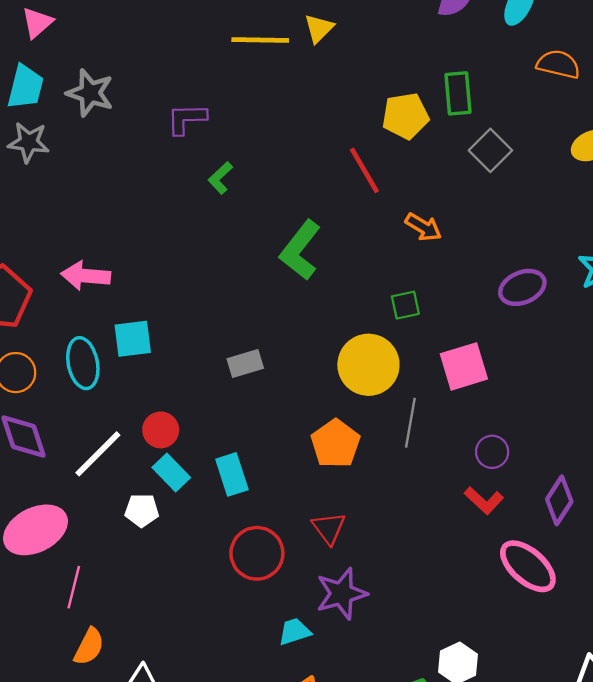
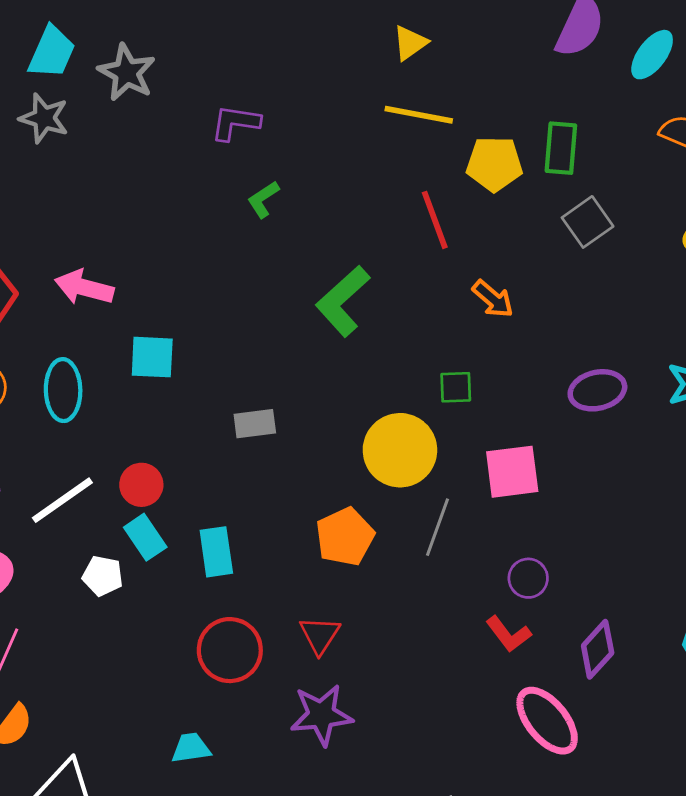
yellow line: (260, 40) -> (419, 115), moved
cyan square: (133, 339) -> (152, 357), moved
cyan trapezoid: (295, 632) -> (191, 748), moved

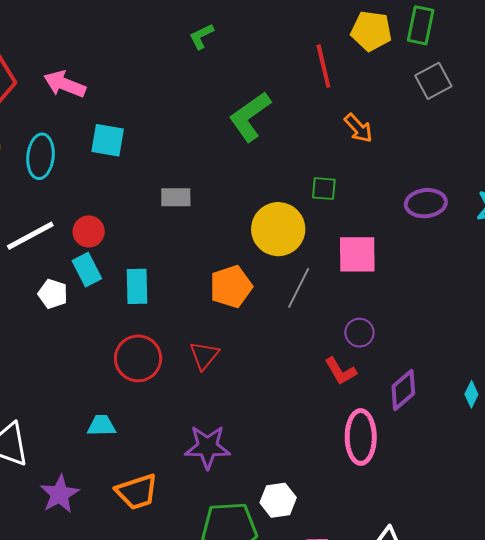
purple star: (321, 715) -> (207, 447), moved
pink ellipse: (547, 721) -> (361, 437), turned 32

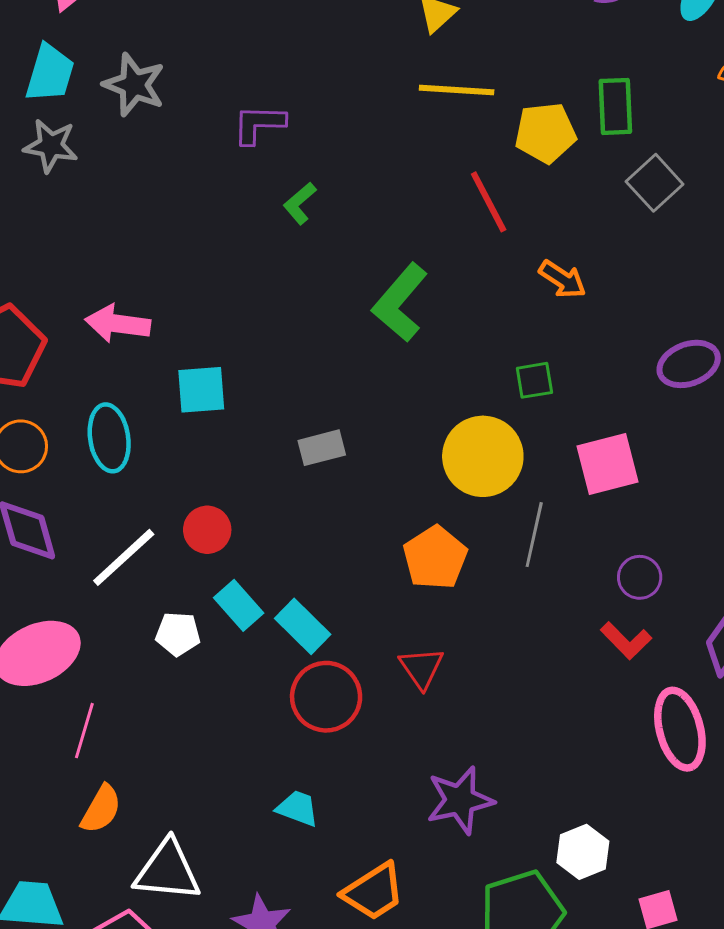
cyan rectangle: (87, 270) -> (239, 605), moved
cyan rectangle: (137, 286) -> (303, 626), moved, turned -30
cyan trapezoid: (101, 426) -> (298, 808), turned 36

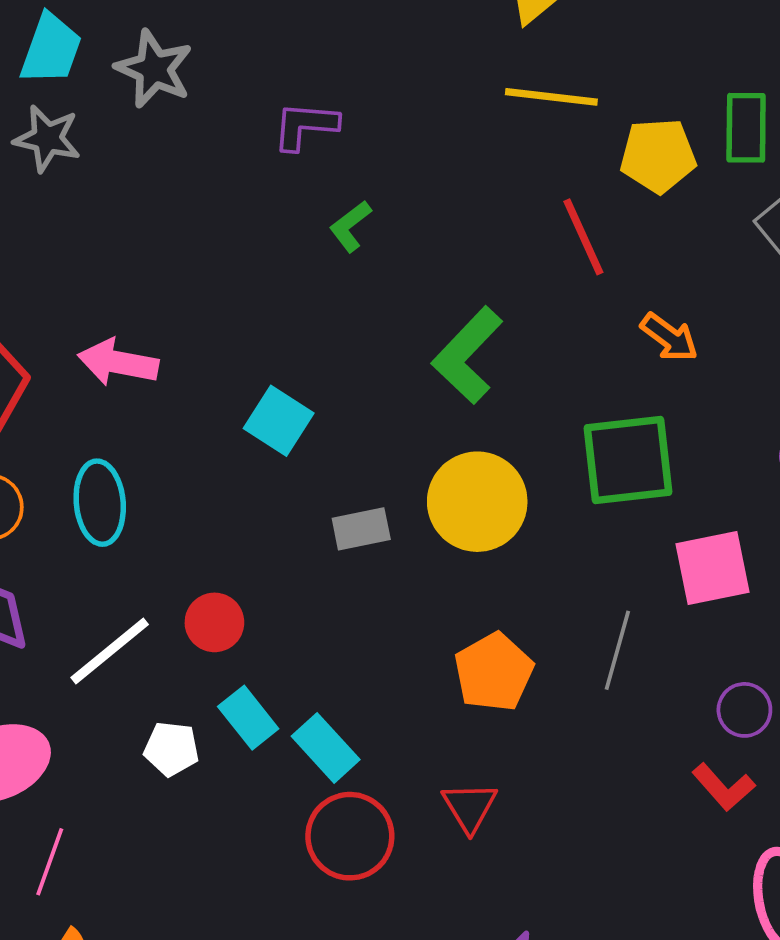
green square: (534, 380) -> (628, 460), size x2.0
cyan square: (201, 390) -> (279, 421), moved, turned 34
yellow circle: (483, 456) -> (477, 502), moved

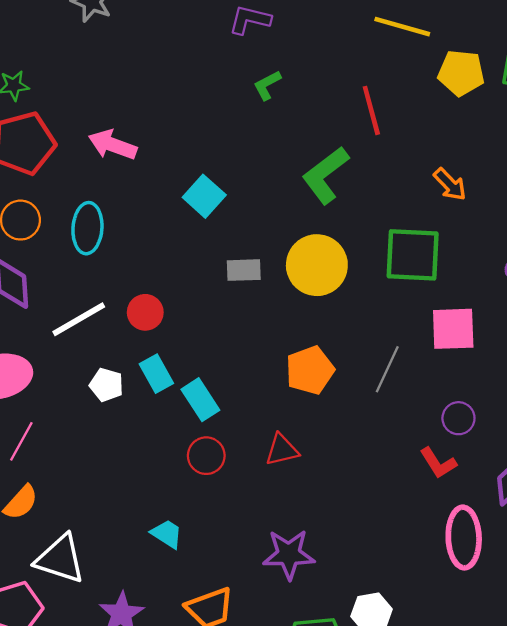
red line: (583, 237) -> (371, 110), moved
red triangle: (470, 807) -> (282, 450), turned 39
red circle: (350, 836) -> (206, 456), size x0.7

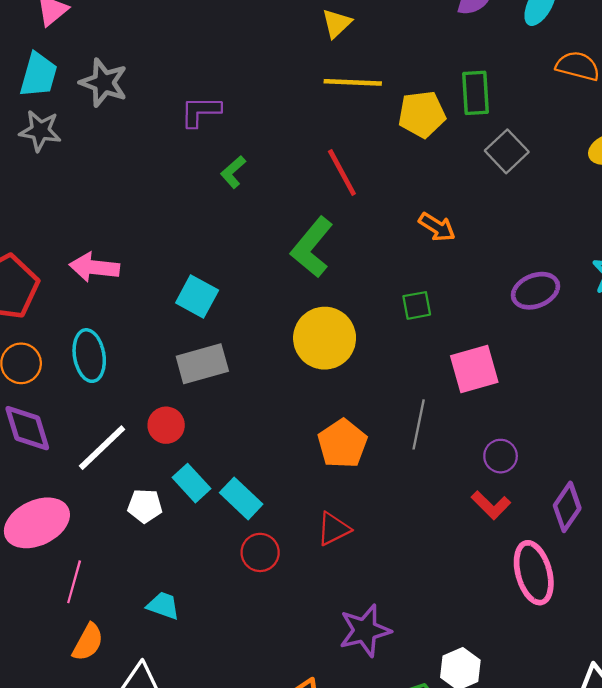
green square: (413, 255) -> (417, 305), size x0.5
gray rectangle: (244, 270) -> (202, 364), moved, size x1.4
cyan trapezoid: (167, 534) -> (163, 606), moved

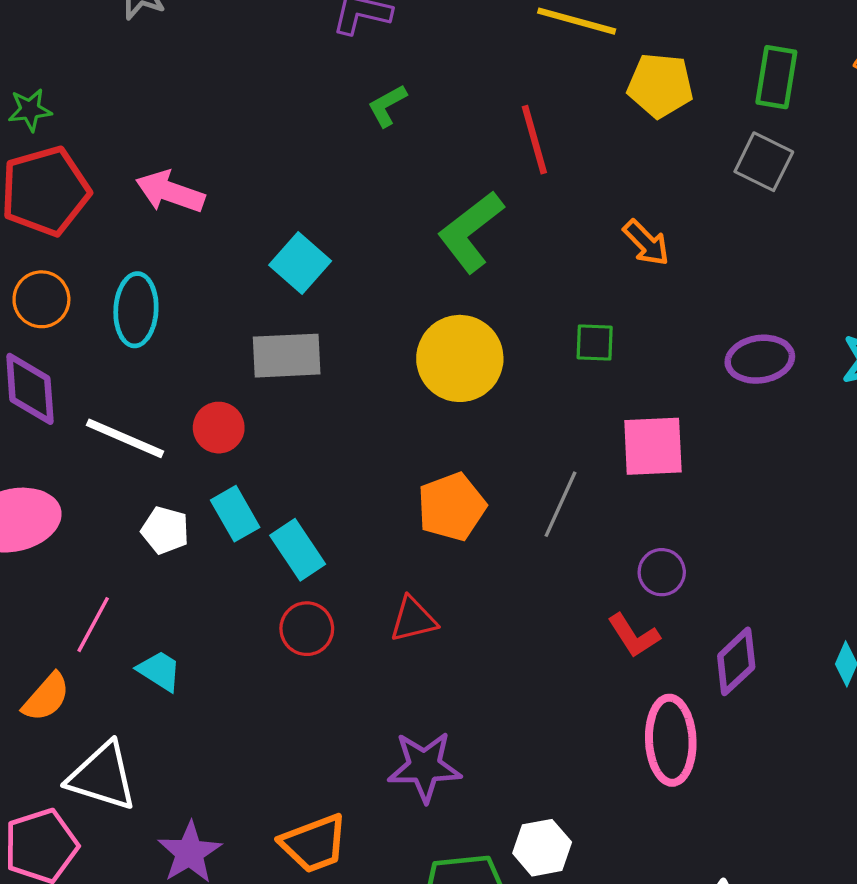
green rectangle: (476, 93) -> (776, 77), moved
gray square: (507, 151) -> (764, 162), turned -33
white line: (102, 448) -> (125, 438), turned 54
pink line: (74, 582) -> (93, 625), moved

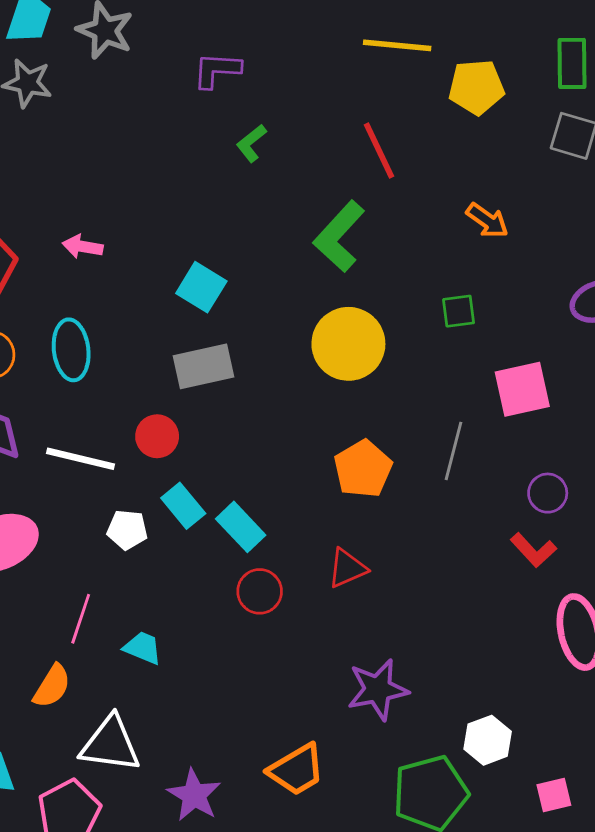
pink arrow: (170, 192) -> (83, 247), size x0.7

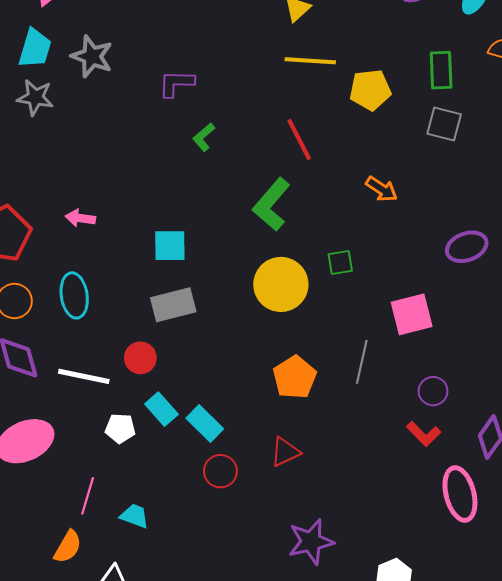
cyan square: (201, 287) -> (170, 246), turned -30
green square: (459, 311) -> (340, 263), moved

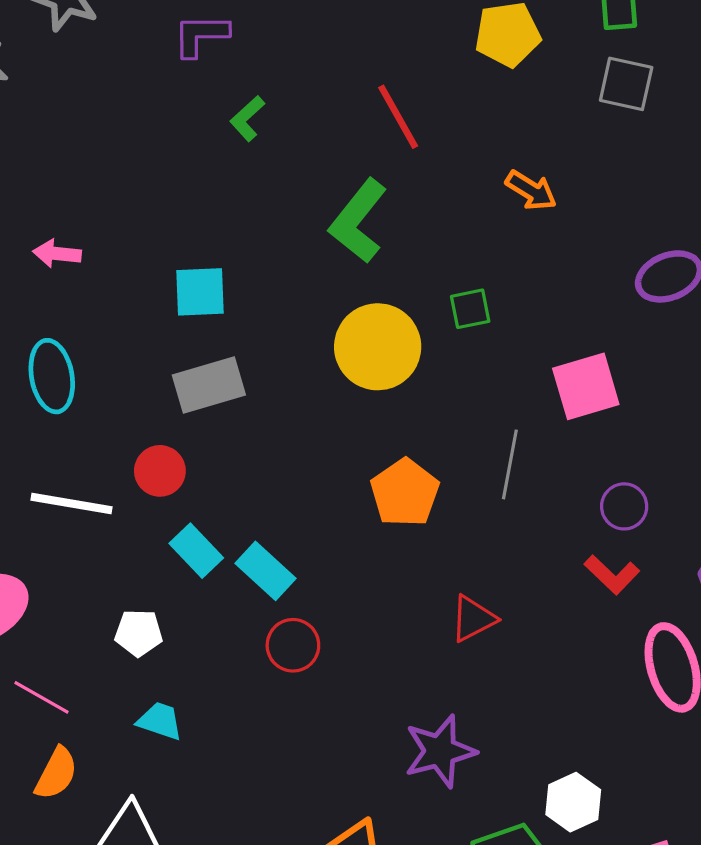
white pentagon: (120, 428) -> (139, 633), moved
red triangle: (285, 452) -> (473, 619), moved
pink line: (88, 496) -> (42, 697), moved, turned -75

